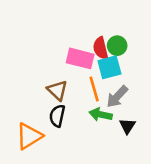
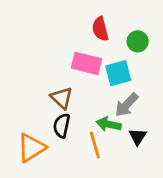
green circle: (117, 46) -> (138, 41), moved
red semicircle: (101, 48) -> (100, 29), moved
orange line: (94, 89) -> (95, 145), moved

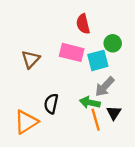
green circle: (138, 41) -> (113, 43), moved
brown triangle: (62, 98) -> (31, 59), moved, turned 30
orange line: (95, 145) -> (96, 120), moved

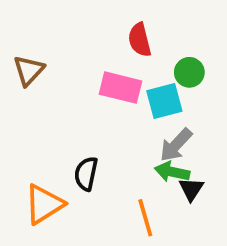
brown triangle: (31, 59) -> (29, 70), moved
green arrow: (90, 103) -> (172, 172), moved
orange line: (96, 120) -> (145, 218), moved

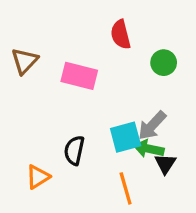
pink rectangle: (120, 88) -> (79, 76), moved
cyan square: (164, 101) -> (126, 137), moved
orange triangle: (44, 204) -> (38, 177), size x0.7

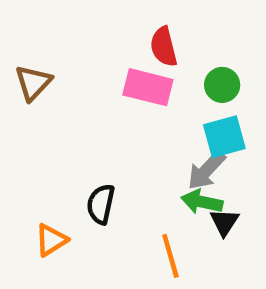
pink rectangle: (79, 76) -> (148, 87), moved
cyan square: (126, 137) -> (224, 137), moved

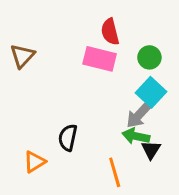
cyan square: (224, 137) -> (151, 92), turned -32

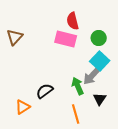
green arrow: (136, 136) -> (78, 86), moved, turned 54
black semicircle: (68, 138) -> (45, 91), turned 42

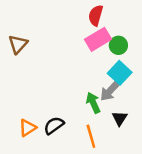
red semicircle: (73, 21) -> (96, 15), moved, turned 30
pink rectangle: (66, 39) -> (98, 39), moved, turned -45
black semicircle: (45, 91) -> (54, 125), moved

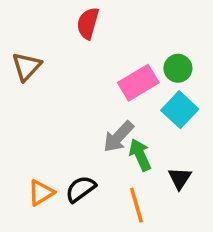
red semicircle: (96, 15) -> (88, 23), moved
pink rectangle: (98, 39) -> (138, 83), moved
gray arrow: (110, 91) -> (118, 137), moved

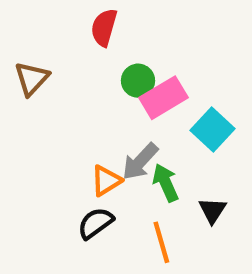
green circle: (178, 68) -> (138, 81), moved
orange triangle: (41, 193) -> (106, 181), moved

